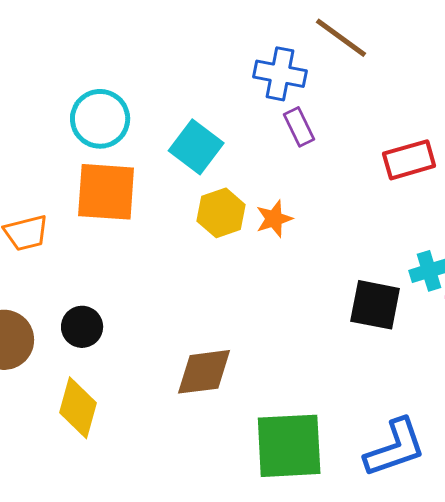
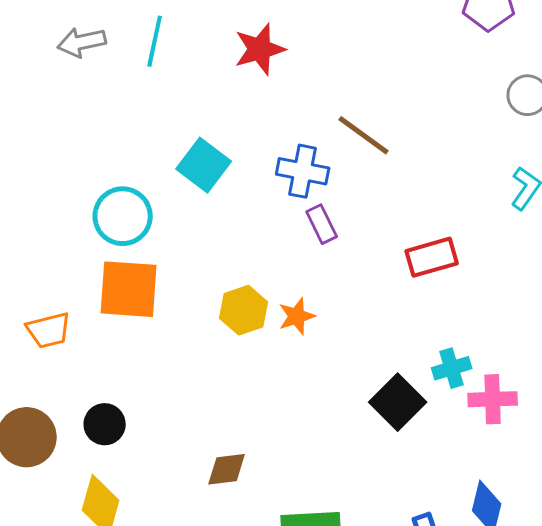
cyan square: (196, 147) -> (204, 165), moved
black square: (375, 305) -> (398, 402), turned 34
brown diamond: (204, 372) -> (227, 469), size x0.7

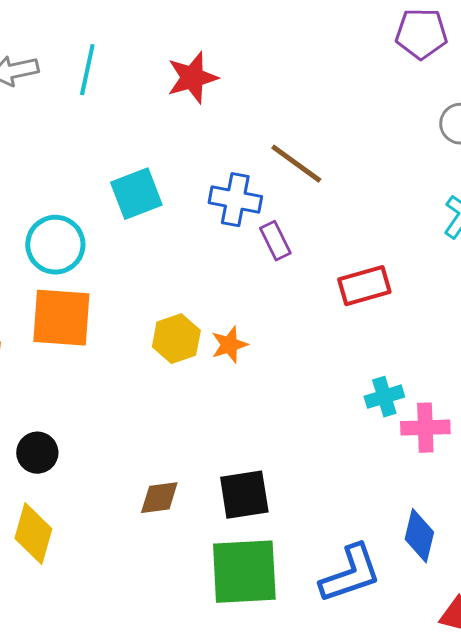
cyan square: (204, 165) -> (136, 194), turned 32
purple rectangle: (322, 224) -> (275, 241), moved
black square: (398, 402) -> (244, 495), moved, turned 36

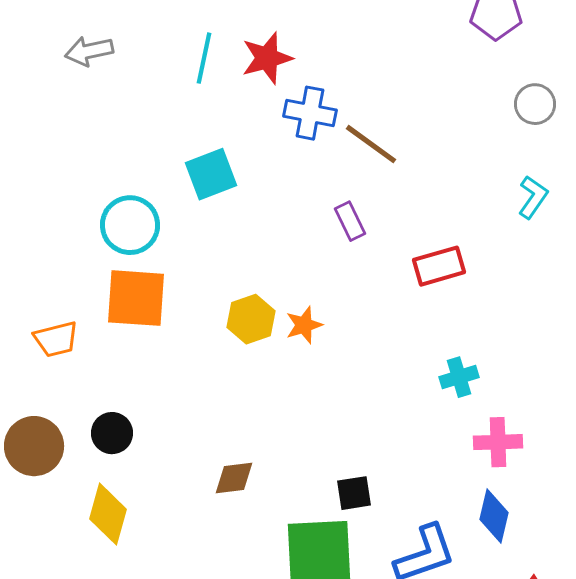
cyan line: (87, 70) -> (204, 58), moved
blue cross: (235, 200) -> (310, 113), moved
pink cross: (425, 428) -> (498, 442), moved
black square: (244, 495) -> (354, 493), moved, size x0.7

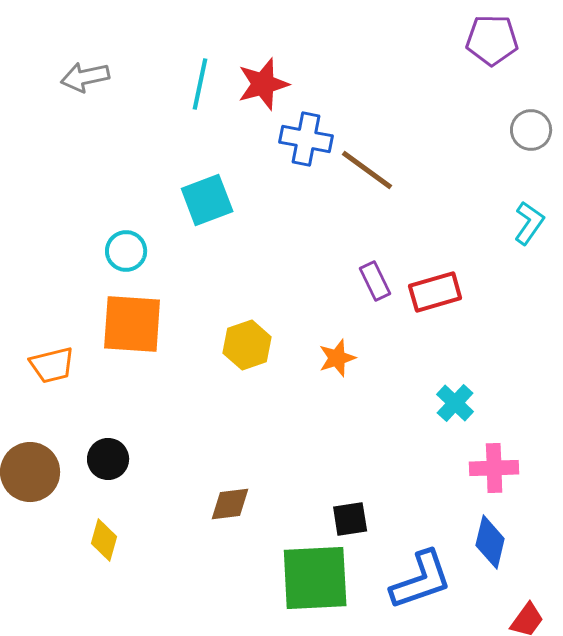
purple rectangle: (350, 221) -> (375, 281), moved
cyan circle: (130, 225) -> (126, 251), size x0.7
orange star: (304, 325) -> (337, 358), moved
cyan cross: (459, 377) -> (455, 403), turned -30
yellow diamond: (108, 514) -> (104, 540), size x0.7

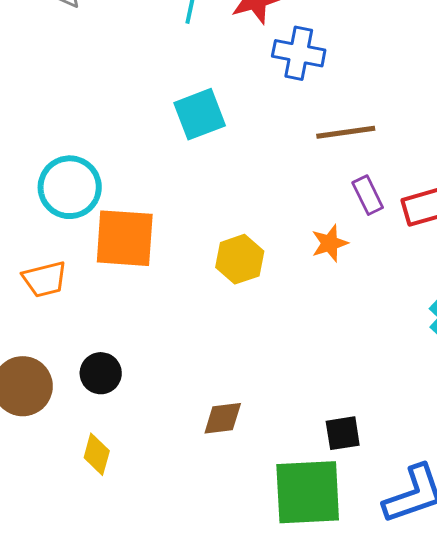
brown line: (367, 170) -> (346, 132), moved, turned -44
cyan circle: (126, 251) -> (70, 187), moved, size x1.5
orange star: (337, 358) -> (330, 243), moved

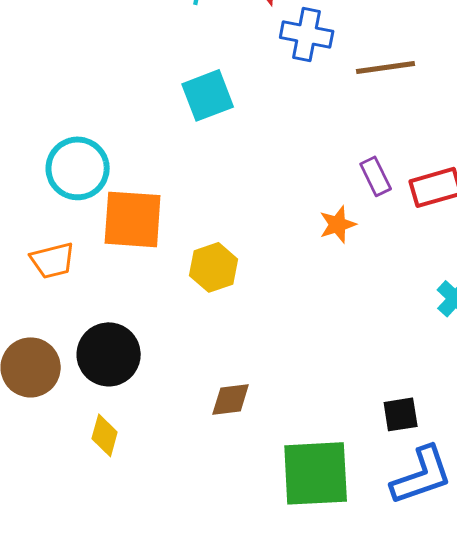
brown line: (346, 132) -> (386, 67), moved
yellow hexagon: (240, 259) -> (214, 267), moved
black circle: (101, 373) -> (109, 354), size x1.5
black square: (343, 433) -> (401, 414), moved

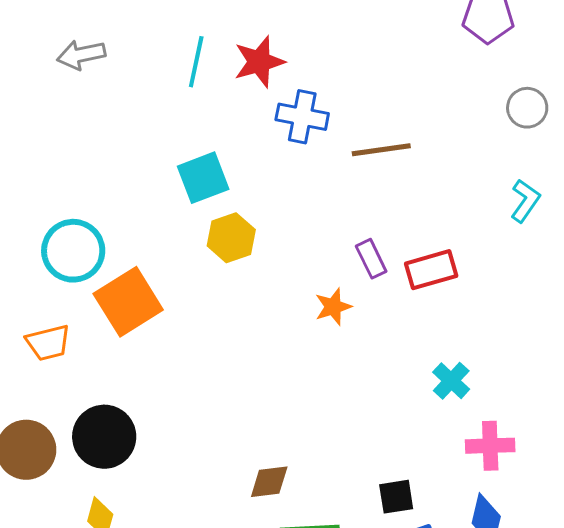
orange square: (133, 219) -> (128, 302), turned -36
yellow hexagon: (214, 267) -> (231, 238), moved
brown diamond: (231, 399) -> (269, 482), moved

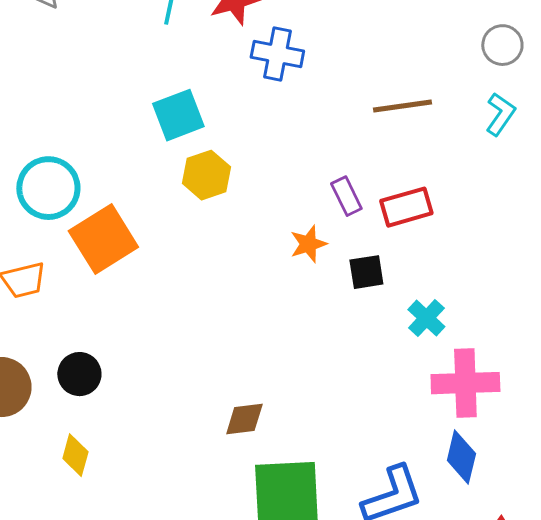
brown line: (381, 150) -> (402, 106), moved
cyan L-shape: (525, 201) -> (500, 114), moved
black circle: (104, 437) -> (79, 374), size x0.7
pink cross: (490, 446) -> (465, 383), size x1.4
black square: (396, 497) -> (366, 272), moved

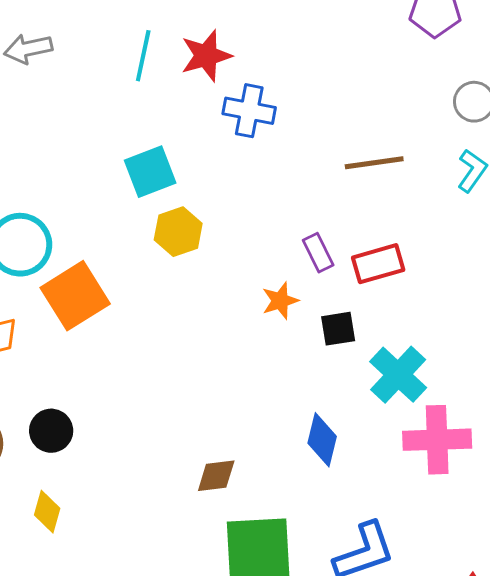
cyan cross: (426, 318) -> (398, 375), size x1.5
blue diamond: (461, 457) -> (322, 440), moved

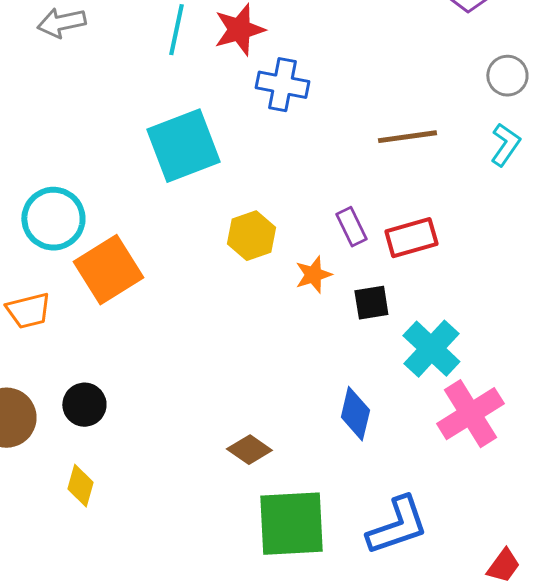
cyan square: (150, 172) -> (183, 146), size x1.4
yellow hexagon: (178, 232) -> (251, 236), moved
pink cross: (437, 440) -> (470, 414), turned -30
brown diamond: (216, 476) -> (249, 450), turned 42

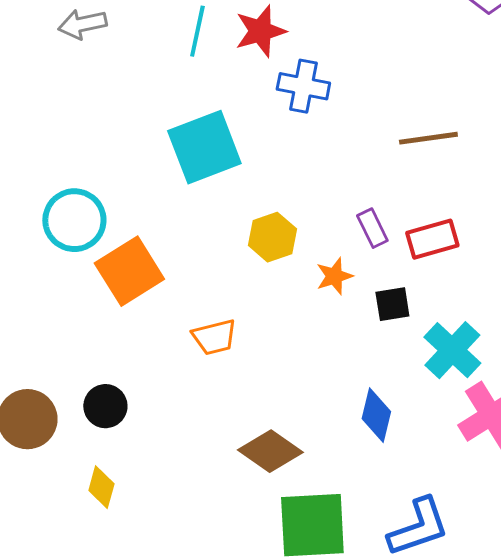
orange trapezoid: (28, 311) -> (214, 337), moved
brown diamond: (249, 450) -> (270, 451), size x1.4

